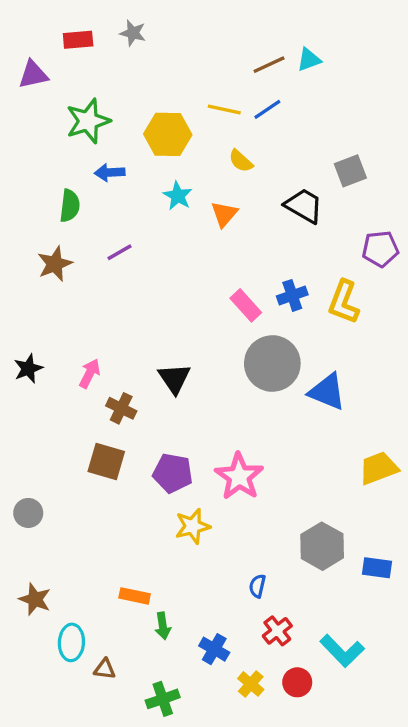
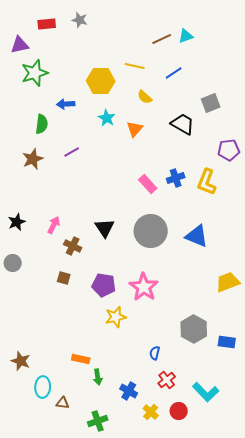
blue line: (267, 109) -> (174, 73), moved
green star: (88, 121) -> (35, 73), moved
gray circle: (272, 364) -> (151, 231), moved
brown square: (106, 461) -> (64, 278), size x0.6
gray circle: (28, 513) -> (13, 263), moved

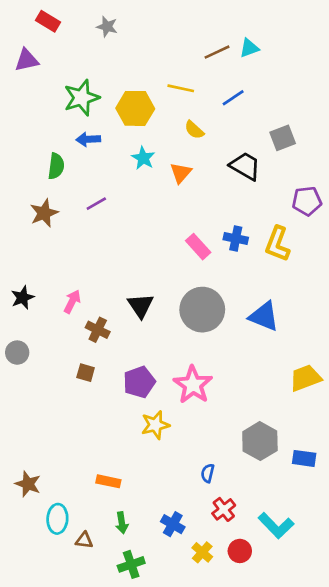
red rectangle: (47, 24) -> (48, 21), moved, turned 36
green star: (35, 73) -> (82, 98), moved
blue cross: (176, 178) -> (236, 239), turned 30
purple pentagon: (104, 285) -> (139, 382), turned -30
green arrow: (98, 377) -> (122, 523), moved

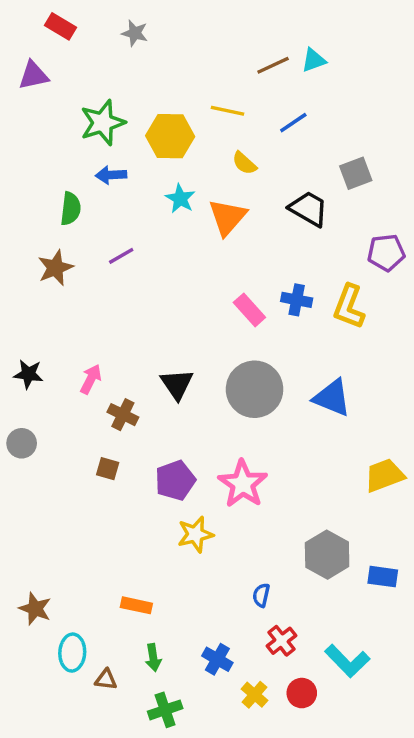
orange triangle: (181, 173) -> (228, 217), size x1.4
black star: (23, 298) -> (28, 374), turned 30

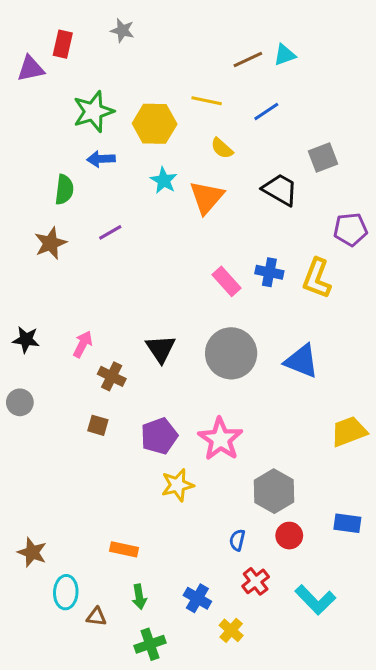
red rectangle: (60, 26) -> (63, 44), moved, turned 72
gray hexagon: (327, 555) -> (274, 491), moved
red circle: (302, 693) -> (289, 536), moved

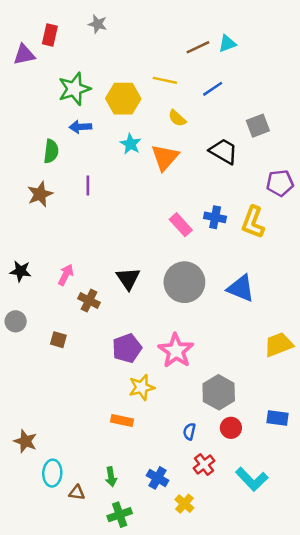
purple line: (110, 232) -> (88, 186), turned -60
brown square: (98, 425) -> (58, 340), moved
orange rectangle: (124, 549) -> (122, 420), moved

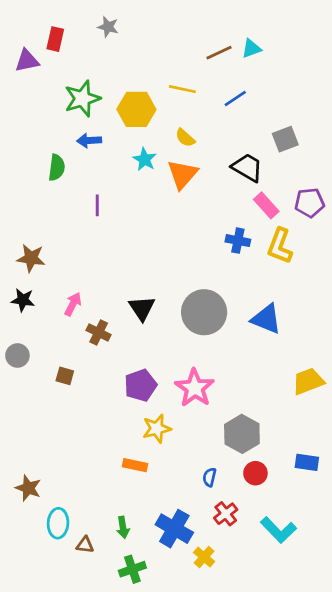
yellow semicircle: (177, 118) -> (185, 138), moved
brown star: (40, 194) -> (31, 258), moved, turned 30
pink rectangle: (181, 225) -> (266, 205), moved
blue cross: (158, 478) -> (174, 529), size x1.5

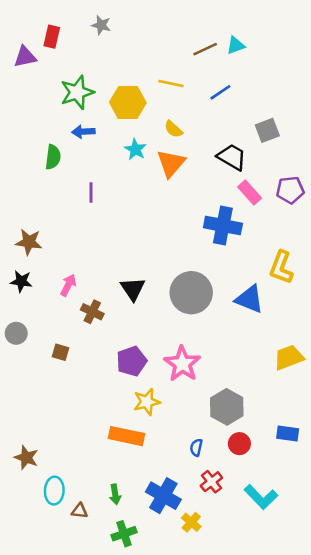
blue cross: (238, 241) -> (223, 225), size x1.6
yellow L-shape: (280, 246) -> (281, 267), moved
orange rectangle: (135, 465) -> (127, 436), size x1.5

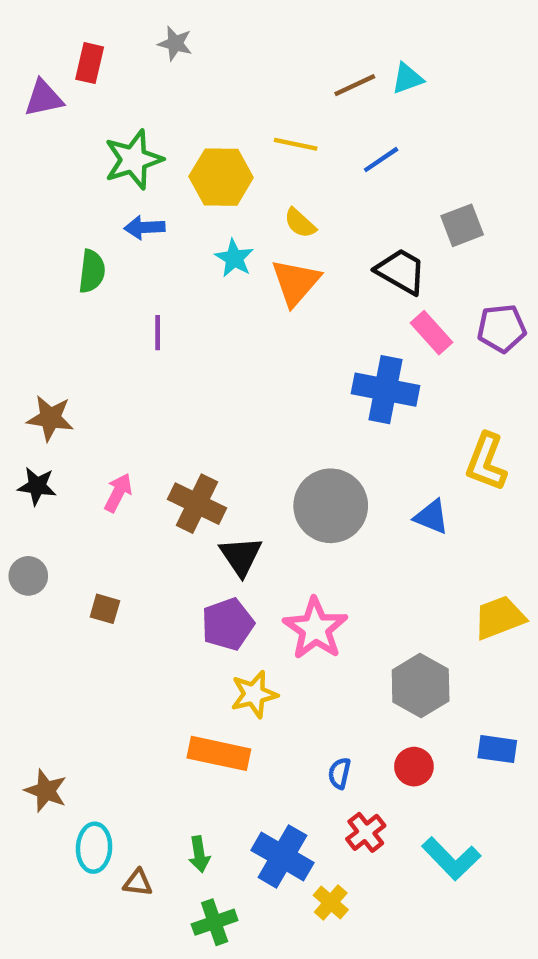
black triangle: (133, 289) -> (241, 556), moved
blue triangle: (250, 299) -> (431, 517), size x0.7
brown cross: (92, 312) -> (197, 504), moved, size x1.4
gray hexagon: (227, 407) -> (421, 686), moved

